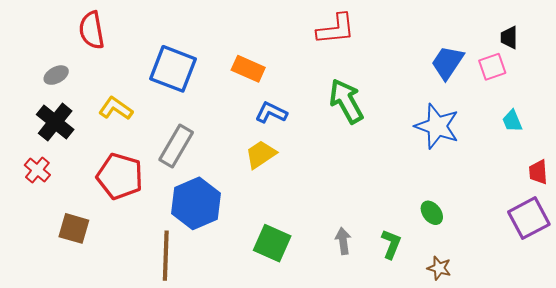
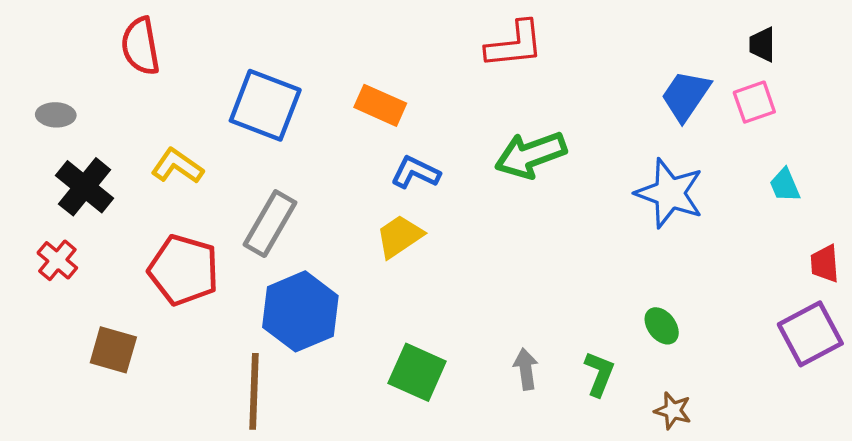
black trapezoid: (509, 37) -> (762, 45), moved
gray ellipse: (56, 75) -> (56, 115), moved, turned 30
green arrow: (346, 101) -> (531, 155), turned -81

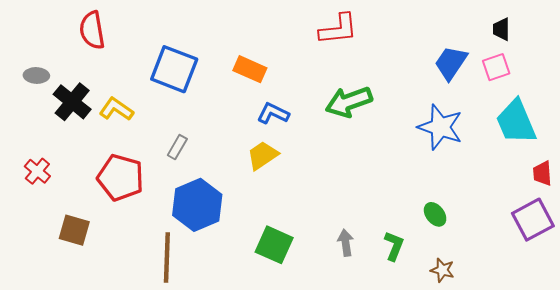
cyan trapezoid: (785, 185) -> (516, 122), size x2.0
black cross: (85, 187) -> (72, 102), moved
gray rectangle: (270, 224) -> (177, 147), size x0.6

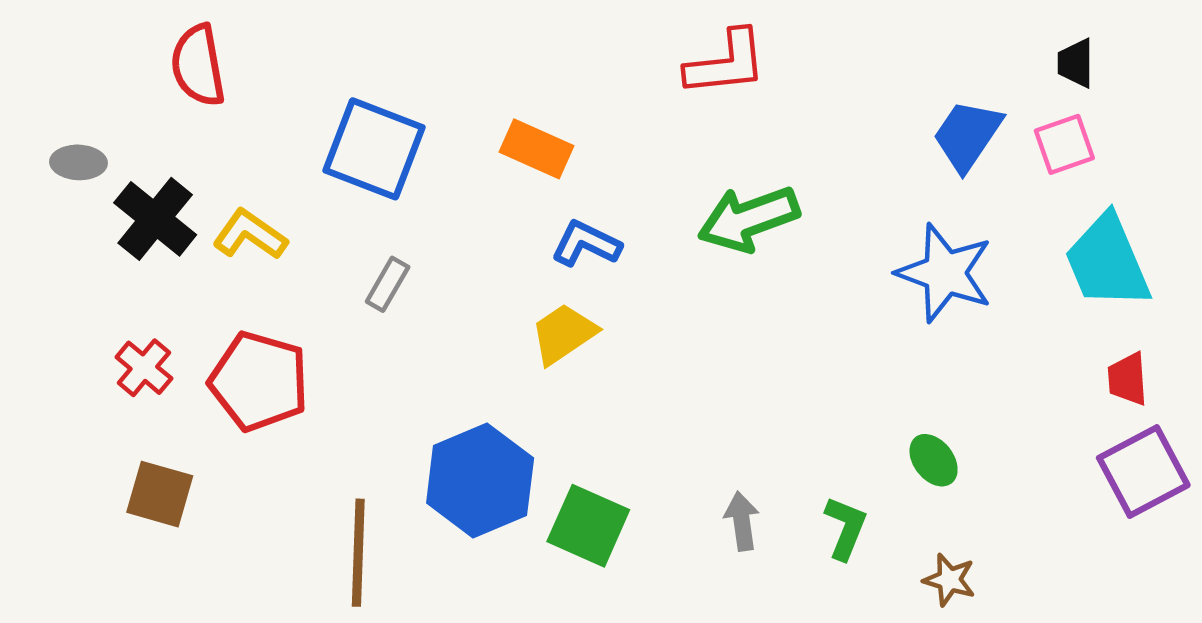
gray rectangle: (177, 147) -> (388, 284), moved
red cross: (37, 171) -> (144, 368), moved
red trapezoid: (542, 173) -> (1128, 379), moved
blue hexagon: (197, 205) -> (480, 481), moved

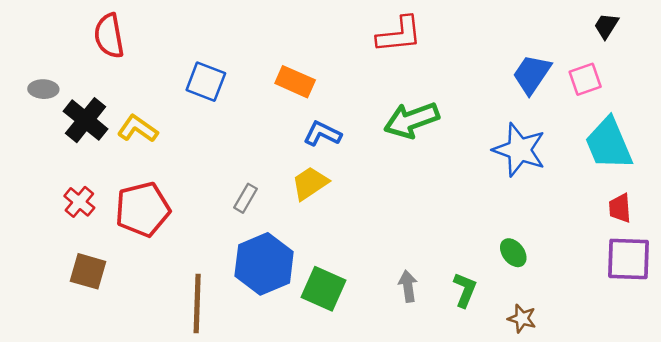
black trapezoid: (1076, 63) -> (606, 26), moved, turned 32
blue square: (374, 149) -> (206, 82), size x0.7
gray rectangle: (388, 284) -> (245, 198), moved
red pentagon: (259, 381) -> (143, 209), turned -30
purple square: (1143, 471) -> (629, 259), turned 30

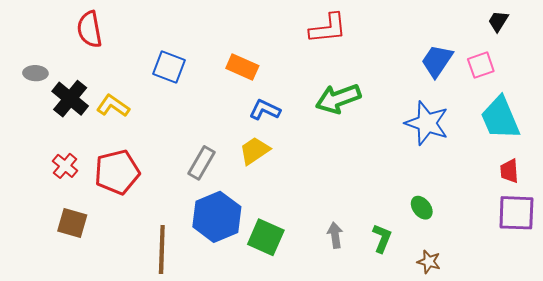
gray rectangle: (245, 198) -> (202, 163), size x1.4

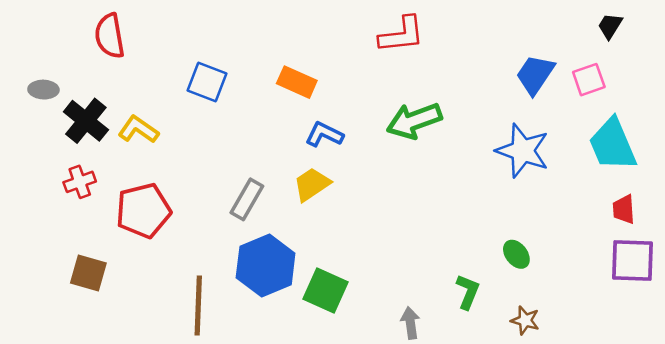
red cross: (65, 166) -> (80, 182), moved, turned 30
gray arrow: (335, 235) -> (410, 323), moved

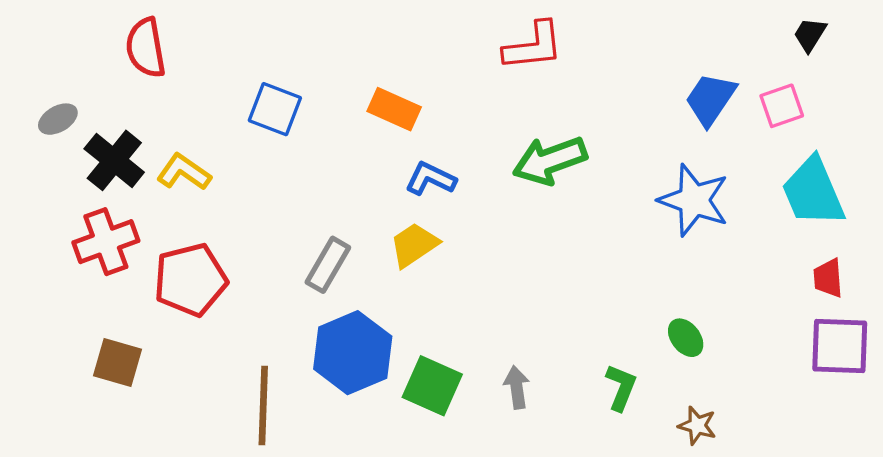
gray ellipse: (43, 90) -> (58, 119), turned -32
red cross: (80, 182) -> (106, 242), size x1.5
gray arrow: (410, 323) -> (517, 387), moved

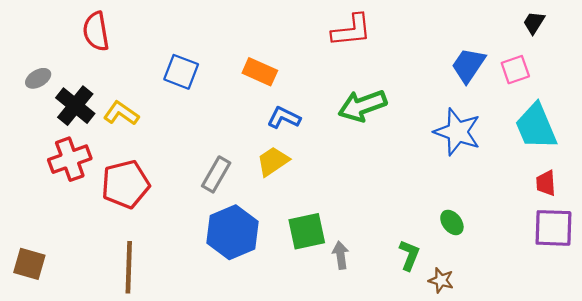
brown square: (118, 363) -> (29, 264), moved
green square: (432, 386) -> (307, 231), moved, turned -36
brown line: (263, 406) -> (129, 267), moved
brown star: (697, 425) -> (441, 280), moved

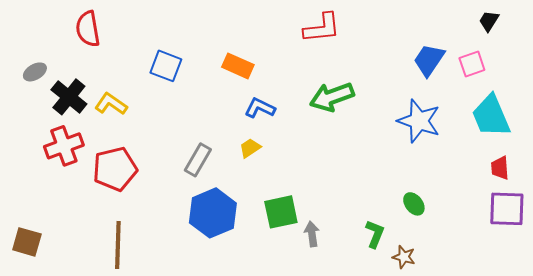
yellow trapezoid: (273, 161) -> (250, 148), size x0.7

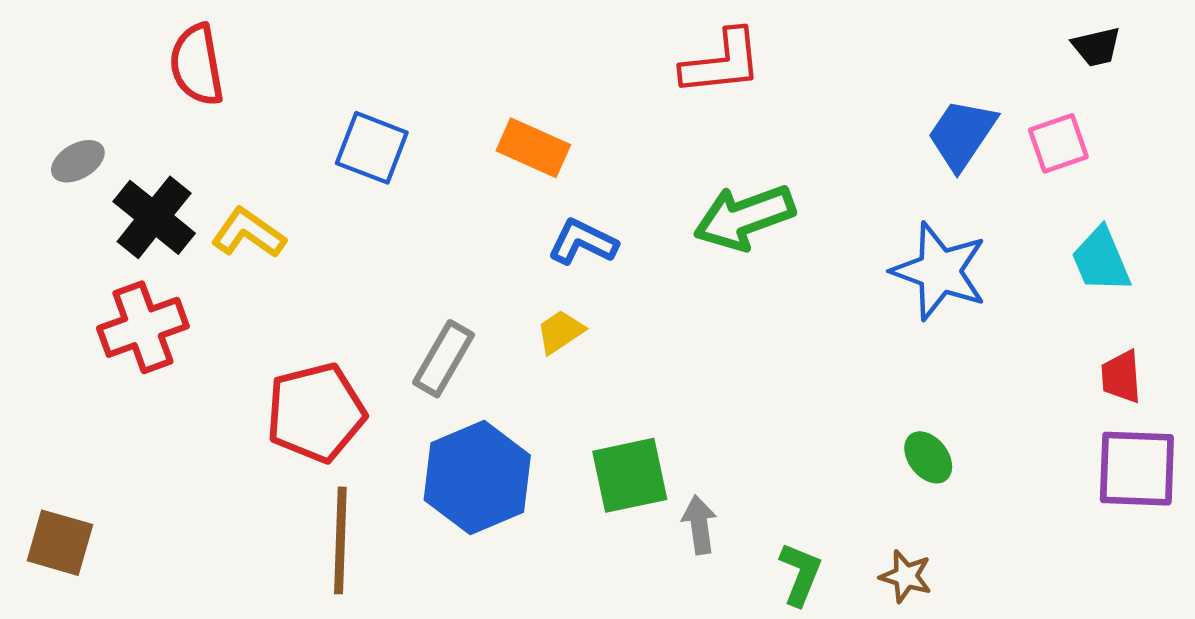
black trapezoid: (489, 21) -> (1096, 47), turned -135
cyan trapezoid: (491, 116) -> (1101, 260), size x0.7
red pentagon: (115, 169) -> (316, 413), moved
green L-shape: (375, 234) -> (800, 574), moved
brown line: (118, 245) -> (340, 540), moved

